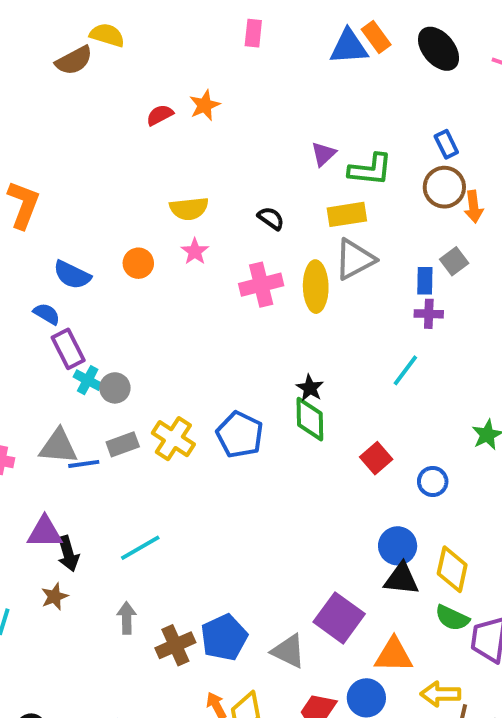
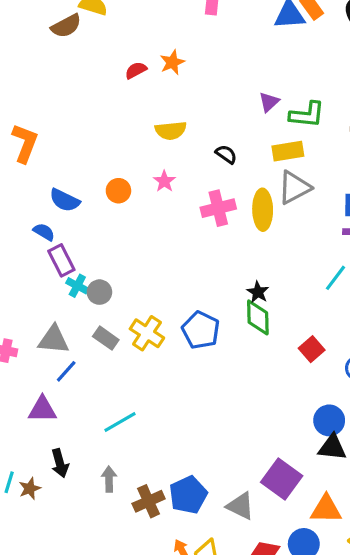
yellow semicircle: (189, 209) -> (171, 131), moved
gray rectangle: (123, 444) -> (106, 338), turned 55
blue line: (84, 464) -> (66, 371), moved, turned -40
black arrow: (68, 554) -> (60, 463), moved
brown star: (54, 597) -> (30, 489), moved

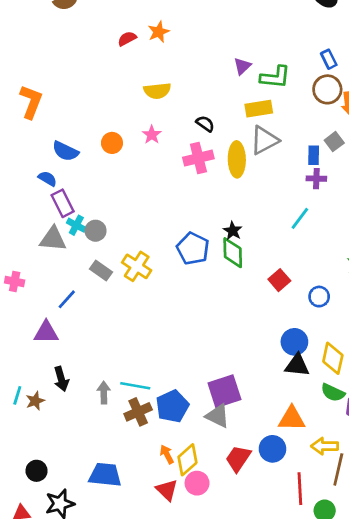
black semicircle: (226, 154) -> (205, 124), moved
blue pentagon: (201, 330) -> (193, 249), moved
gray triangle: (53, 340) -> (53, 239), moved
cyan line: (120, 422) -> (135, 386), moved, turned 40
purple square: (282, 479) -> (224, 391), moved, turned 36

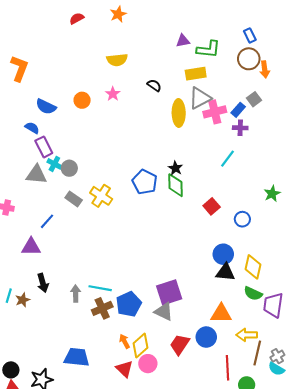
red semicircle: (127, 39) -> (77, 18), moved
purple triangle: (242, 66) -> (183, 41), turned 32
blue rectangle: (314, 155) -> (238, 110), turned 40
pink cross: (198, 158) -> (215, 112), moved
black circle: (37, 471) -> (11, 370), moved

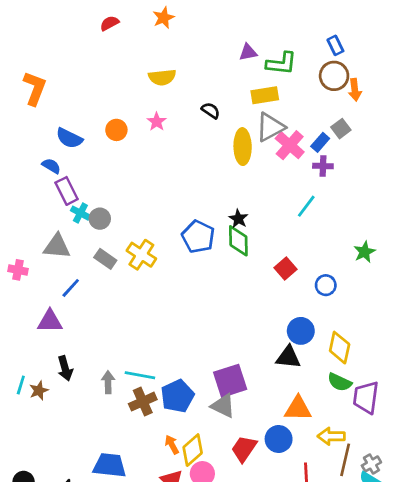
pink cross: (215, 112) -> (290, 145), turned -35
gray triangle: (36, 175) -> (57, 246), moved
black triangle: (225, 272) -> (288, 357), moved

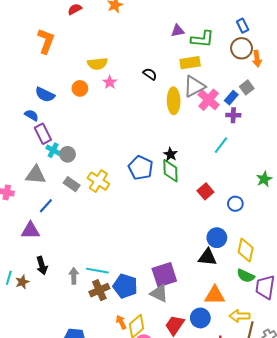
yellow semicircle: (162, 77) -> (97, 64), moved
orange L-shape: (35, 88) -> (46, 41), moved
blue pentagon: (177, 396) -> (125, 286), turned -30

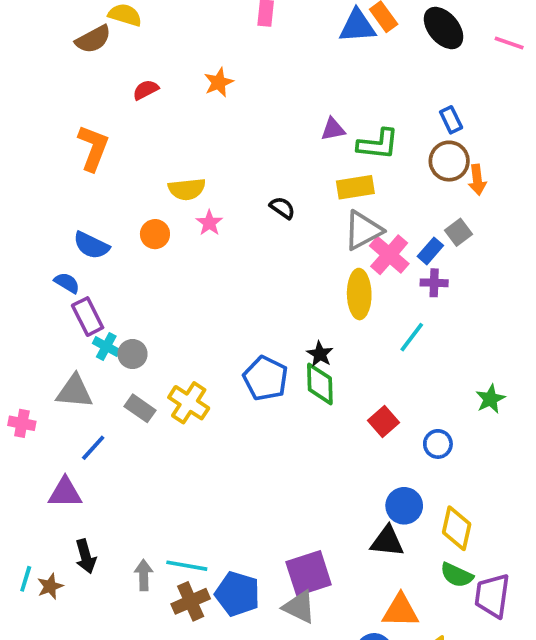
yellow ellipse: (174, 101) -> (359, 294), moved

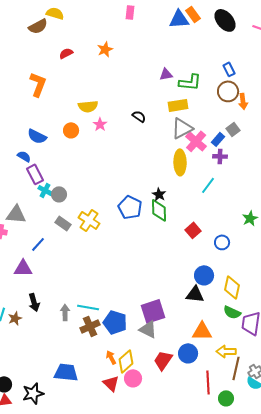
gray triangle: (74, 391) -> (16, 214), moved

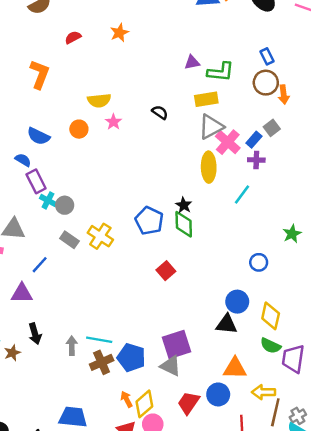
red square: (193, 230) -> (166, 271), moved

